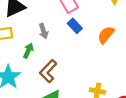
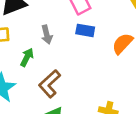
blue rectangle: (75, 26) -> (85, 30), turned -40

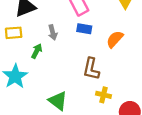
brown L-shape: (50, 84) -> (91, 69), moved, turned -35

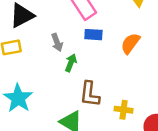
green arrow: (37, 51) -> (71, 63), moved
brown L-shape: (91, 69) -> (90, 94), moved

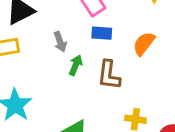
brown L-shape: (90, 94) -> (109, 75), moved

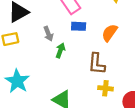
brown L-shape: (109, 75) -> (97, 64), moved

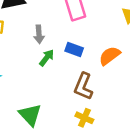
blue rectangle: (79, 26) -> (74, 50), moved

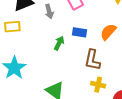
gray arrow: (39, 34) -> (49, 11), moved

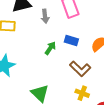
brown L-shape: (92, 60) -> (80, 69), turned -65

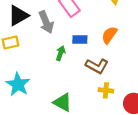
gray arrow: (45, 16) -> (46, 22), size x1.5

